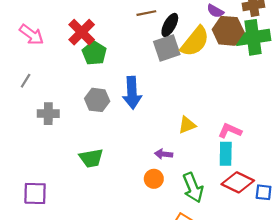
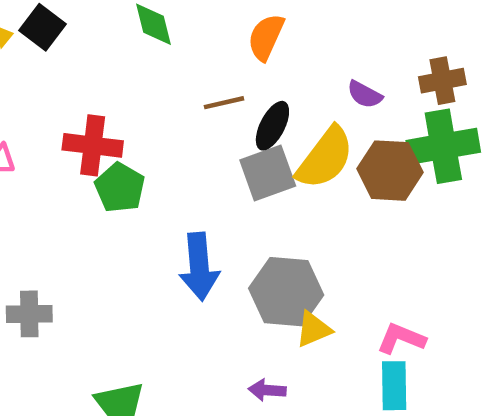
brown hexagon: (228, 31) -> (390, 171), moved
red cross: (82, 32) -> (93, 145), turned -36
gray hexagon: (97, 100) -> (286, 292), moved, size x1.4

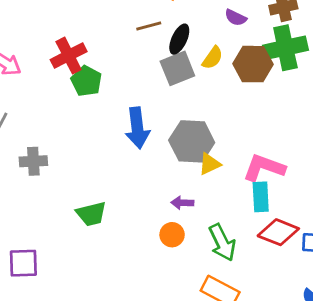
red cross: (93, 145) -> (69, 56), turned -32
yellow semicircle: (325, 158) -> (213, 58), size x0.6
pink L-shape: (401, 339) -> (264, 168), size x1.4

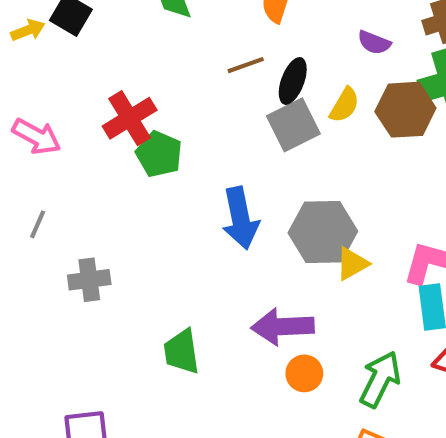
purple arrow: (182, 203) -> (283, 327), moved, size x1.8
green trapezoid: (91, 214) -> (182, 352), turned 100
green arrow: (222, 242) -> (380, 379), turned -123

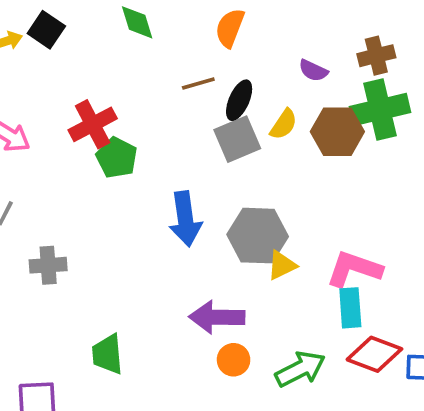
green trapezoid: (182, 352) -> (107, 354), moved
green arrow: (380, 379) -> (300, 369), turned 33

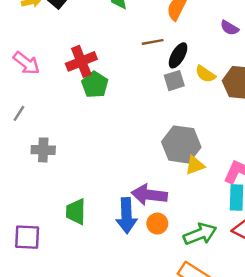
purple semicircle: (313, 71) -> (229, 28), moved
yellow semicircle: (284, 124) -> (205, 74), turned 85
gray square: (237, 139) -> (174, 81), size x0.7
blue arrow: (185, 219) -> (127, 216), moved

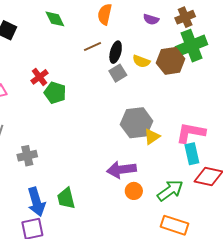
red cross: (81, 61) -> (39, 77), size x0.7
blue arrow: (127, 216) -> (36, 202), moved

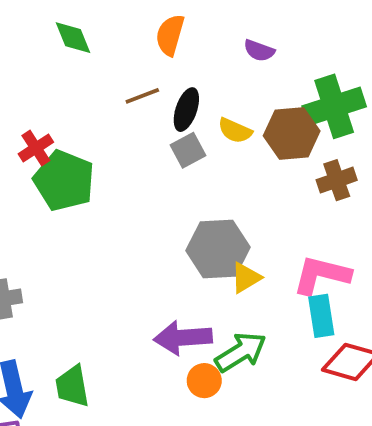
brown cross: (185, 17) -> (337, 180), moved
green pentagon: (55, 93) -> (64, 181), size x1.4
green arrow: (170, 190) -> (241, 352), moved

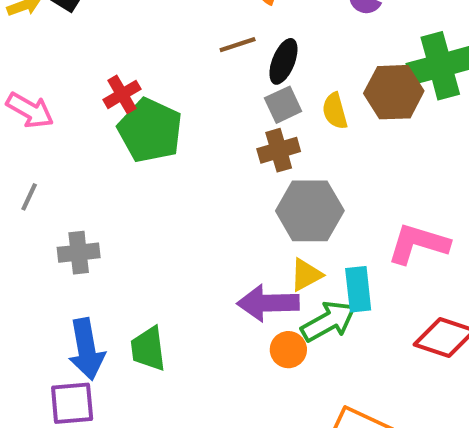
yellow semicircle: (235, 131) -> (335, 111), moved, turned 48
brown cross: (337, 180) -> (279, 150), moved
yellow triangle: (246, 278) -> (306, 275), moved
cyan rectangle: (321, 316) -> (358, 289), moved

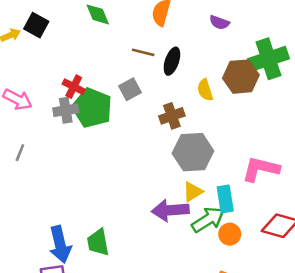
brown line: (238, 45) -> (143, 52), turned 35
red cross: (122, 94) -> (74, 87), turned -30
gray square: (283, 105) -> (130, 89), moved
gray cross: (79, 253) -> (66, 110), moved
orange circle: (288, 350) -> (230, 234), moved

